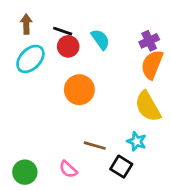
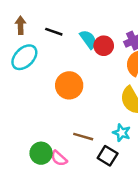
red circle: (68, 46) -> (104, 46), moved
green circle: (25, 172) -> (41, 153), moved

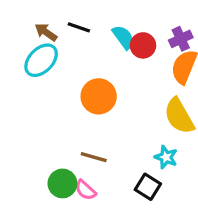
brown arrow: (21, 25) -> (46, 32), moved, turned -54
brown line: (83, 137) -> (94, 157), moved

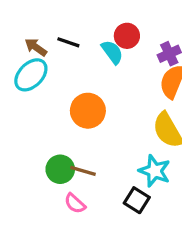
red circle: (143, 45) -> (127, 36), moved
cyan star: (166, 157) -> (155, 171), size x1.4
green circle: (62, 183) -> (60, 169), moved

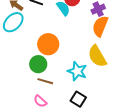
green circle: (60, 169) -> (38, 64), moved
cyan star: (155, 171) -> (77, 71), moved

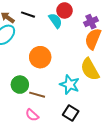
green circle: (38, 64) -> (20, 85), moved

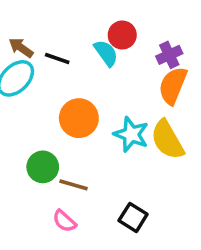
black line: (28, 15) -> (57, 58), moved
cyan star: (70, 85) -> (131, 134), moved

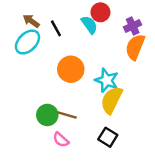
black line: (57, 58) -> (56, 28), turned 42
yellow semicircle: (167, 140) -> (112, 100), moved, turned 56
green circle: (43, 167) -> (47, 115), moved

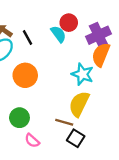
purple cross: (133, 26) -> (99, 35), size x1.5
orange circle: (71, 69) -> (25, 75), moved
cyan star: (107, 80) -> (82, 74), moved
brown line: (67, 115) -> (64, 122), moved

